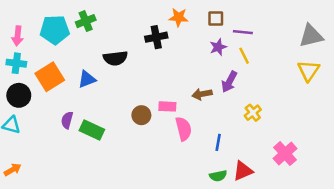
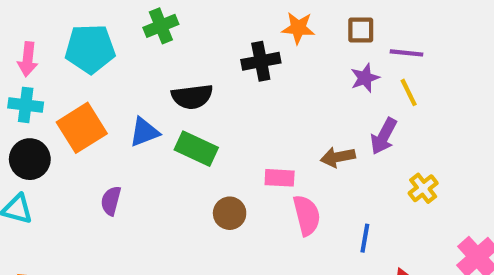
green cross: (86, 21) -> (161, 26), moved
brown circle: (141, 115) -> (230, 213), moved
green rectangle: (92, 130) -> (196, 149), moved

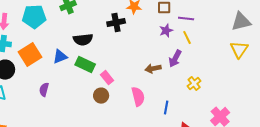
pink rectangle: (280, 178) -> (107, 78), moved, turned 48

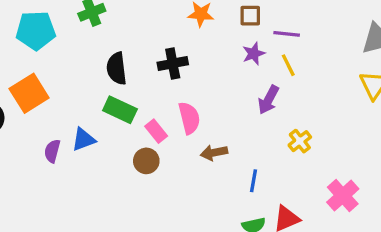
black cross: (116, 23) -> (173, 64), moved
black semicircle: (83, 40) -> (117, 68), turned 90
blue triangle: (60, 57) -> (84, 139), moved
brown arrow: (153, 69) -> (214, 153), moved
pink semicircle: (138, 97) -> (189, 118), moved

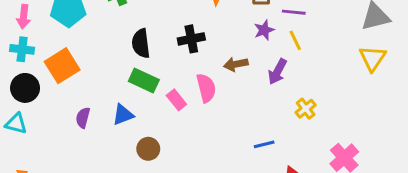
blue triangle: (84, 139) -> (123, 115), moved
brown arrow: (214, 153) -> (236, 64), moved
brown circle: (146, 161) -> (148, 149), moved
blue line: (254, 181) -> (264, 144), turned 66

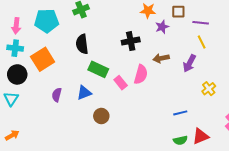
purple star: (264, 30) -> (162, 27), moved
black semicircle: (141, 43) -> (82, 44), moved
pink semicircle: (206, 88) -> (141, 74), turned 30
cyan triangle: (16, 124) -> (11, 99), turned 49

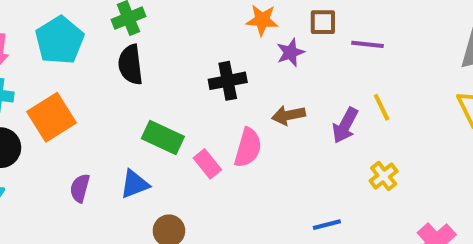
cyan pentagon: (47, 21) -> (60, 40), turned -30
yellow line: (202, 42) -> (382, 107), moved
black semicircle: (82, 44) -> (130, 65), moved

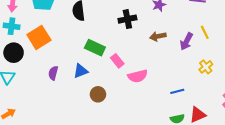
pink semicircle: (248, 148) -> (138, 76), moved, turned 60

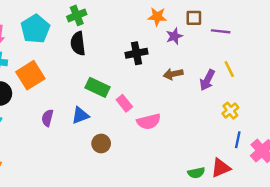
blue line: (177, 91) -> (238, 140), moved, turned -64

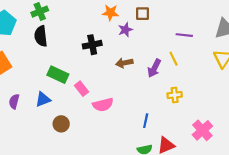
purple line: (221, 31) -> (184, 35), moved
yellow cross: (230, 111) -> (175, 95), turned 32
blue line: (238, 140) -> (146, 121), moved

